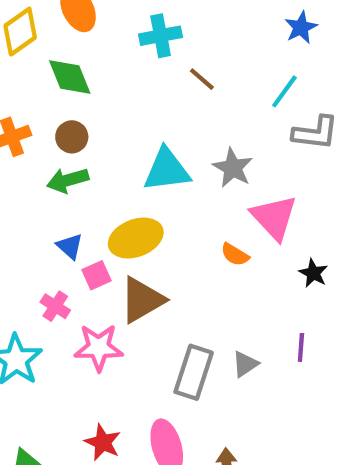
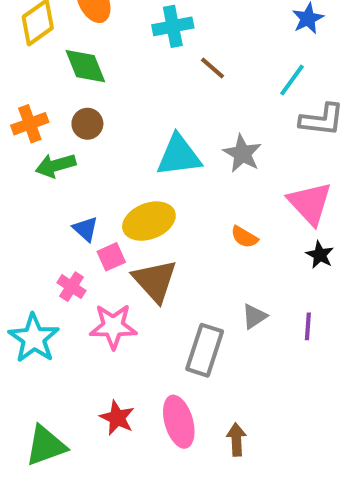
green arrow: (68, 180) -> (56, 165), moved
pink triangle: (274, 217) -> (310, 203), moved
brown triangle: (142, 300) -> (155, 281), turned -42
gray triangle: (245, 364) -> (254, 316), moved

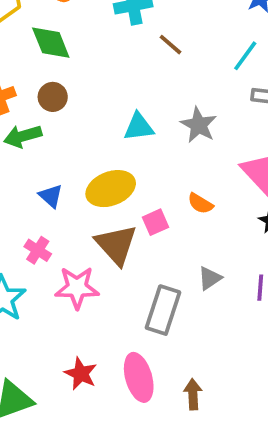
cyan triangle: (179, 156) -> (139, 127), size x0.7
pink square: (111, 257) -> (156, 222), moved

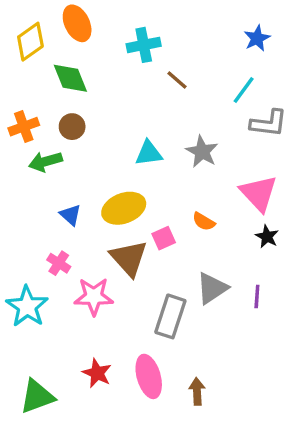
gray triangle: (210, 278) -> (212, 288), size x1.5

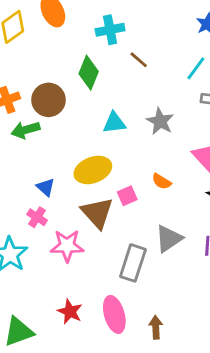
green diamond: (70, 78) -> (89, 73), moved, turned 44
brown circle: (72, 127) -> (49, 100), size x1.5
blue triangle: (70, 215) -> (46, 187), moved

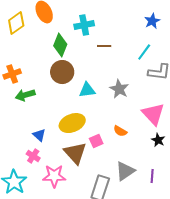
brown line: (139, 60) -> (104, 46), turned -40
green diamond: (89, 73) -> (60, 45), moved
brown circle: (49, 100) -> (62, 72), moved

